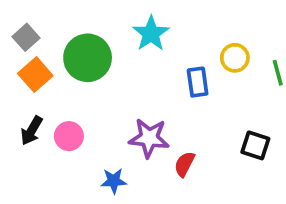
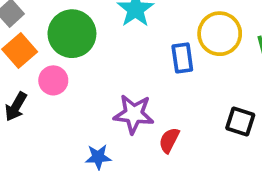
yellow circle: (235, 58) -> (220, 34), size x1.5
pink circle: (69, 136) -> (53, 80), moved

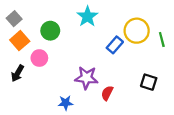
green circle: (72, 34) -> (50, 31), size x0.7
blue rectangle: (182, 58) -> (115, 45), turned 49

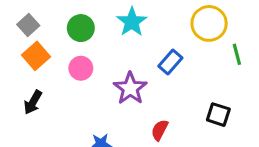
green circle: (50, 31) -> (81, 28), moved
yellow circle: (137, 31) -> (209, 23), moved
pink circle: (39, 58) -> (81, 68), moved
purple star: (86, 78) -> (130, 88), moved, turned 30

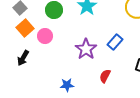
blue rectangle: (170, 62) -> (115, 42), moved
pink circle: (81, 68) -> (45, 36), moved

